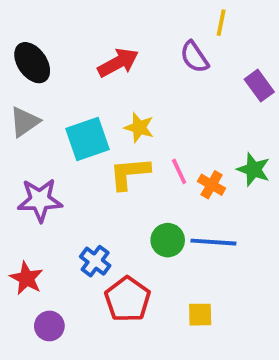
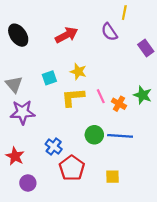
gray triangle: (25, 122) -> (14, 84), moved, turned -36
cyan square: (88, 139) -> (49, 78), size x0.6

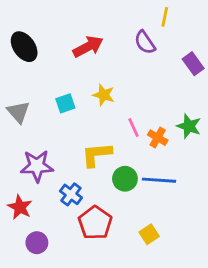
yellow L-shape: (73, 97) -> (97, 155), moved
purple star: (23, 112) -> (37, 166), moved
yellow square: (113, 177) -> (149, 234), turned -32

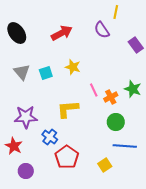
gray triangle: (18, 112) -> (22, 72), moved
orange cross: (158, 138) -> (111, 97), turned 32
green circle: (125, 179) -> (116, 122), moved
blue line: (159, 180) -> (125, 146), moved

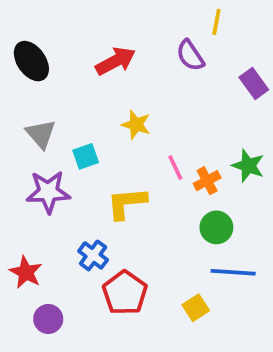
cyan square: (46, 73) -> (86, 156), moved
purple star: (26, 117) -> (48, 192), moved

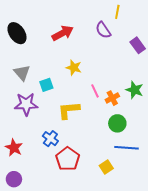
purple circle: (48, 319) -> (14, 179), moved

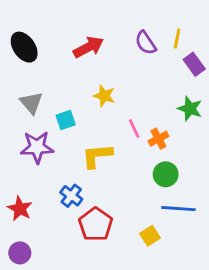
yellow line: (117, 12) -> (177, 39), moved
green star: (135, 90) -> (190, 109), moved

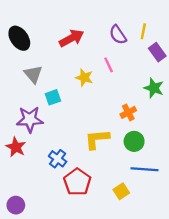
gray triangle: (31, 103) -> (33, 74), moved
pink line: (134, 129) -> (109, 65), moved
yellow L-shape: (97, 156) -> (97, 139), moved
red star: (20, 209) -> (16, 147), moved

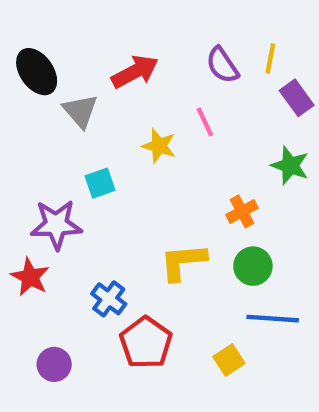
gray triangle: (33, 74) -> (80, 111), moved
purple circle: (16, 205) -> (54, 364), moved

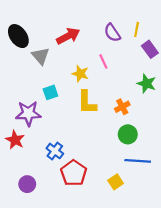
yellow L-shape: (183, 262) -> (87, 102), moved, turned -85

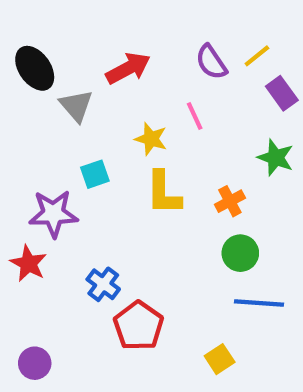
yellow line: (137, 29) -> (257, 56), turned 40
yellow square: (116, 182) -> (220, 359), moved
purple circle: (27, 184) -> (35, 363), moved

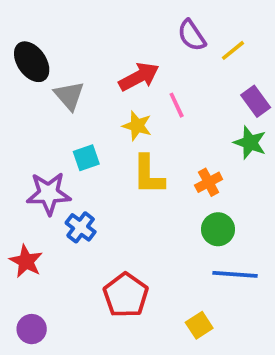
purple semicircle: (211, 62) -> (192, 35), moved
red arrow: (128, 68) -> (139, 77), moved
purple rectangle: (282, 93) -> (256, 101), moved
red star: (28, 263) -> (26, 261), moved
blue cross: (103, 284) -> (81, 227), moved

